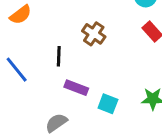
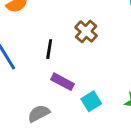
cyan square: (108, 104) -> (91, 101), turned 30

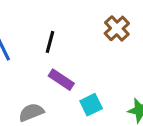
brown cross: (86, 31) -> (117, 28), moved

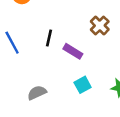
purple rectangle: (61, 80) -> (73, 51), moved

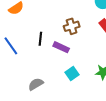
brown cross: (100, 25) -> (72, 26), moved, turned 35

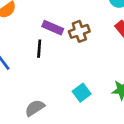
purple rectangle: (61, 47) -> (53, 28), moved

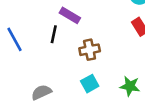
brown cross: (79, 31) -> (90, 50), moved

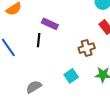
brown cross: (90, 50) -> (87, 48), moved

